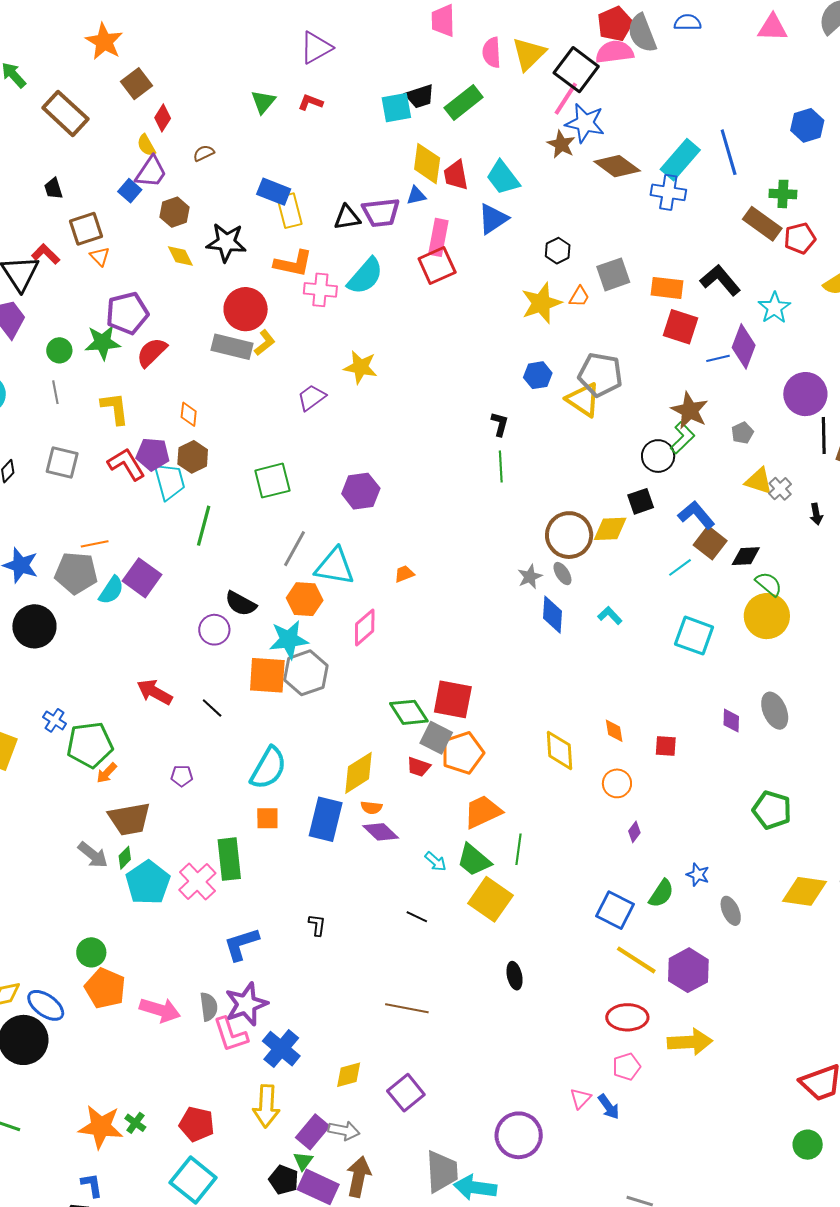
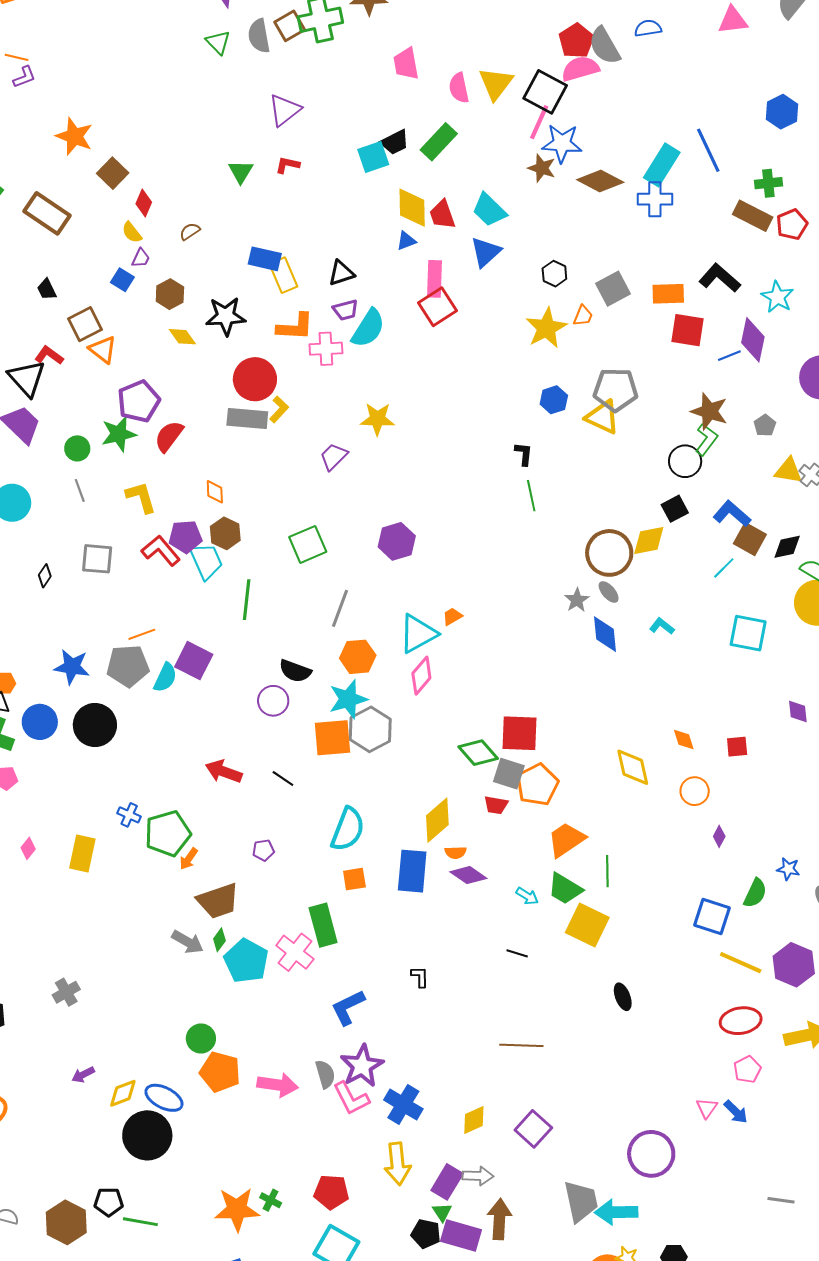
purple trapezoid: (151, 172) -> (141, 258), size x0.6
purple trapezoid: (381, 212) -> (346, 310), moved, size x0.7
orange triangle: (100, 257) -> (103, 350), size x1.4
cyan triangle: (335, 567) -> (418, 634), moved, turned -30

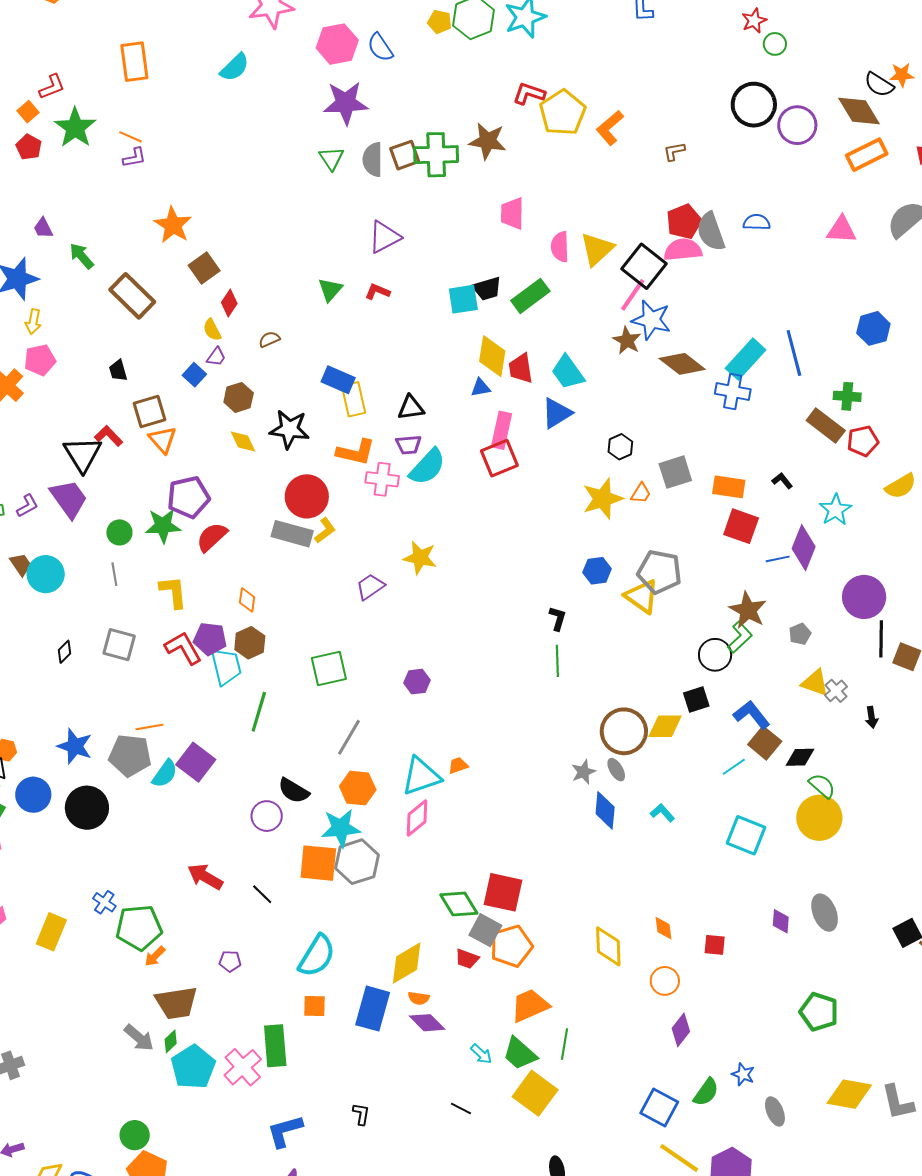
black L-shape: (720, 278) -> (782, 481), size x0.5
purple hexagon: (397, 541) -> (417, 682), size x0.7
purple diamond: (719, 836) -> (681, 1030), size x1.5

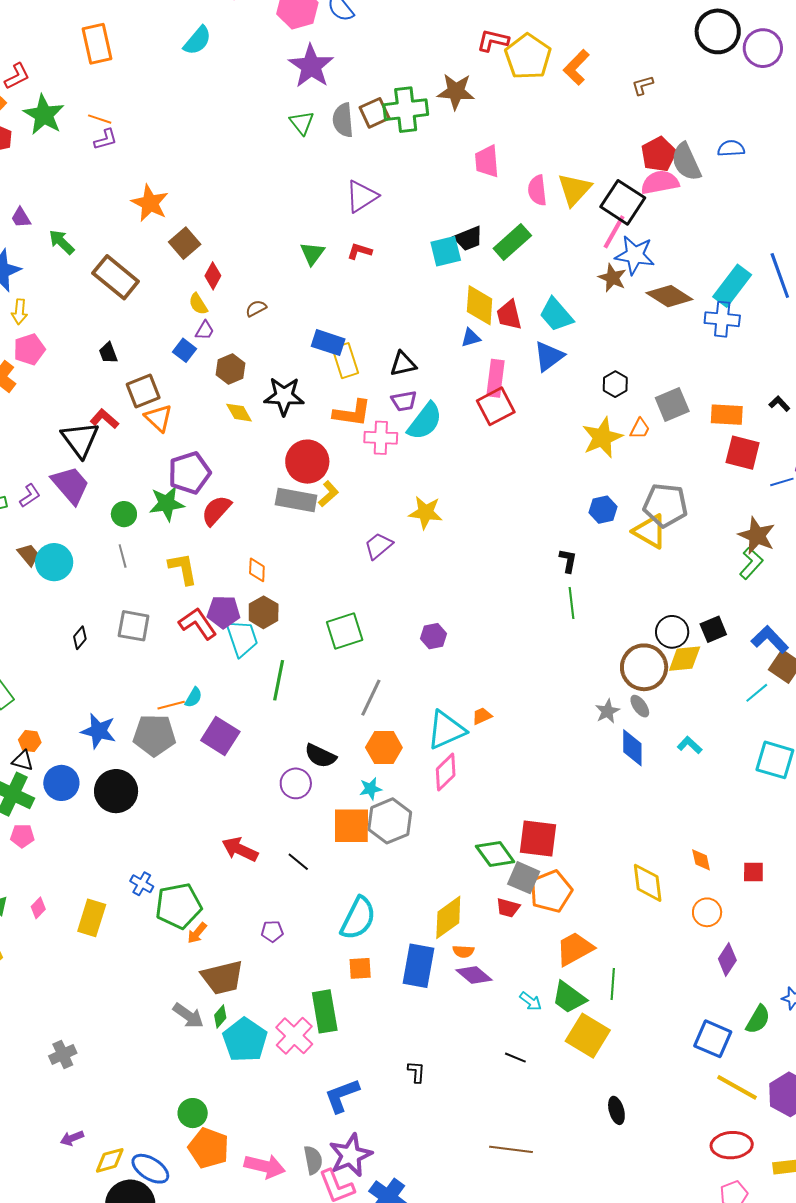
purple star: (346, 103) -> (311, 66), turned -30
black circle: (715, 655) -> (672, 632), moved
cyan semicircle: (165, 774) -> (194, 697), moved, size x0.7
cyan star: (341, 828) -> (371, 789), size x0.6

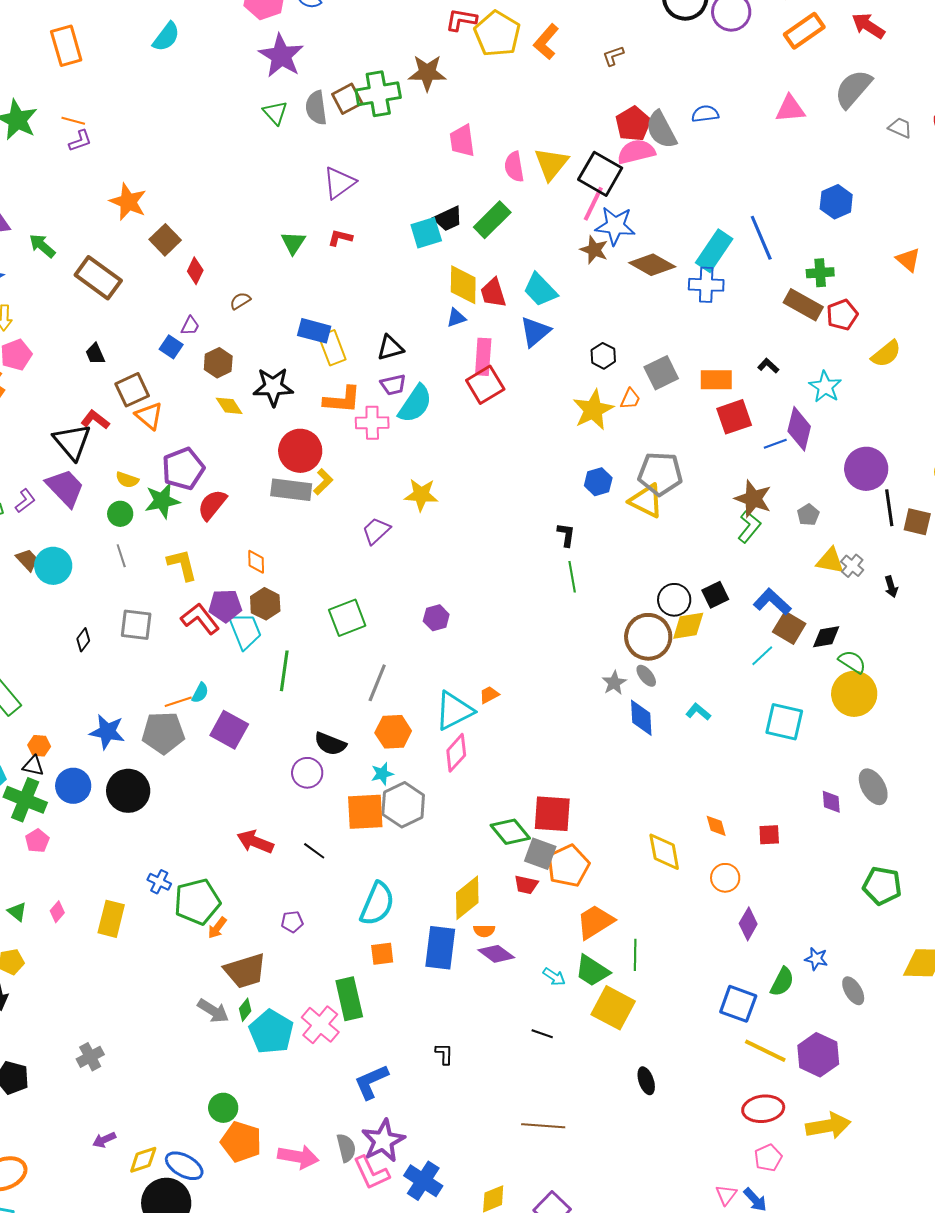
yellow semicircle: (198, 304) -> (127, 480), moved, turned -35
red square: (743, 453) -> (734, 417), turned -30
pink pentagon: (22, 836) -> (37, 841), turned -30

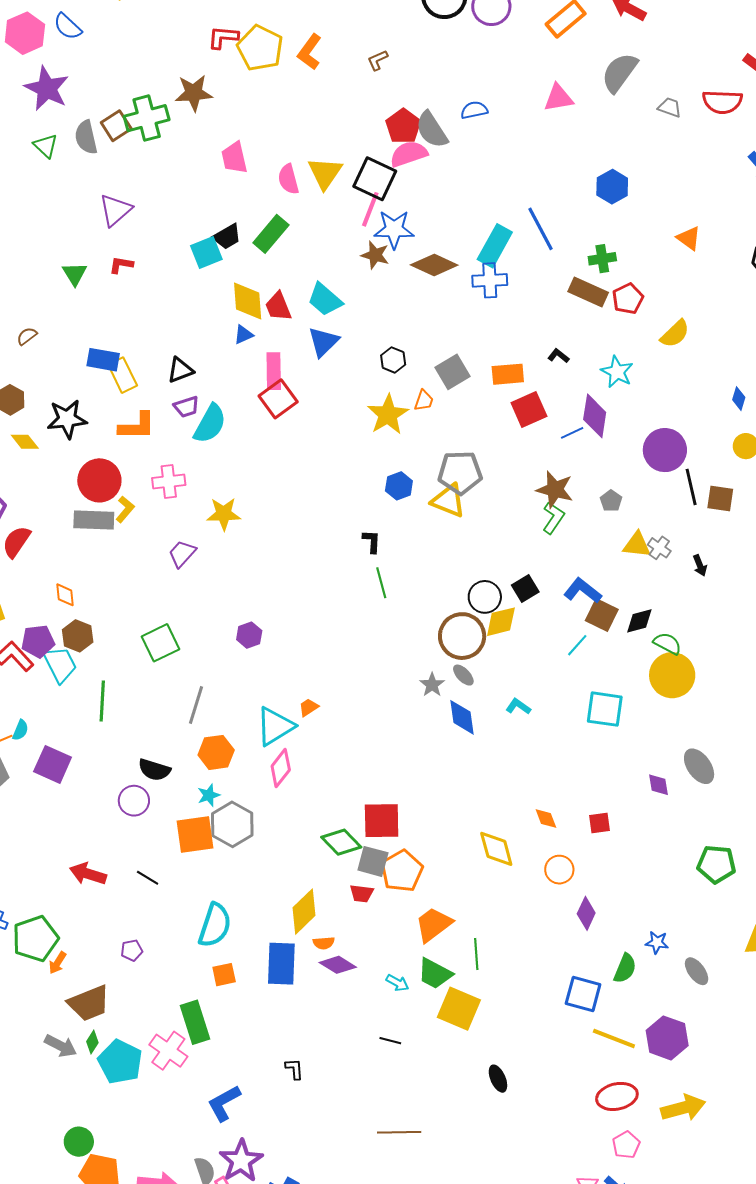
pink cross: (372, 423) -> (169, 482), moved

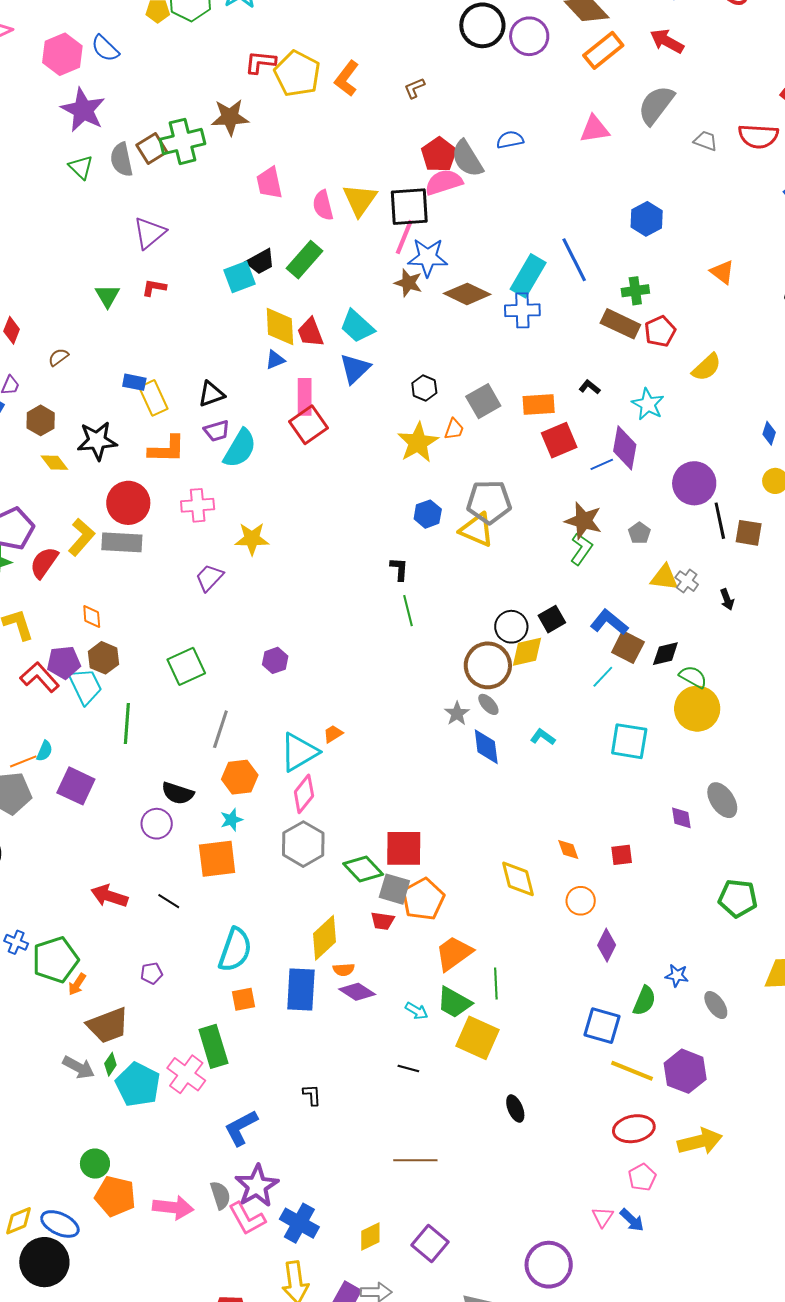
black square: (375, 179) -> (409, 207), turned -30
blue rectangle: (103, 360) -> (134, 382), size x0.7
yellow L-shape: (125, 509) -> (81, 537), moved, size x1.4
gray hexagon: (232, 824) -> (303, 844), moved

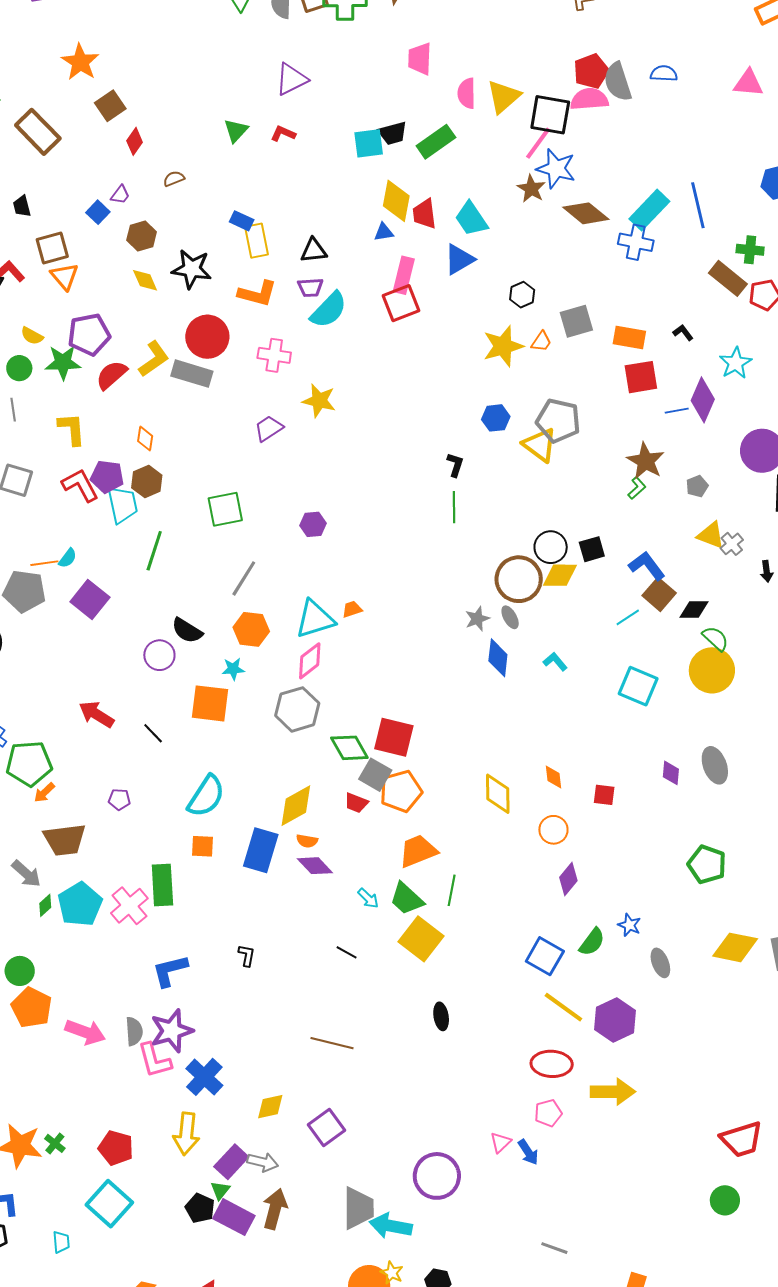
green L-shape: (581, 549) -> (637, 488), size x0.7
green diamond: (110, 1064) -> (45, 905), moved

